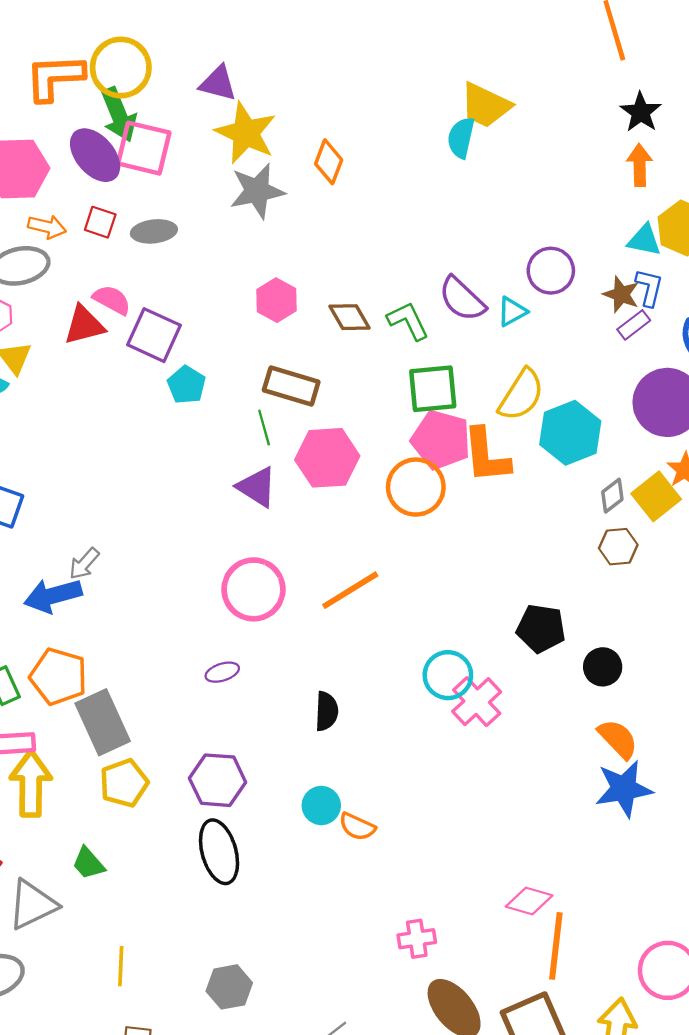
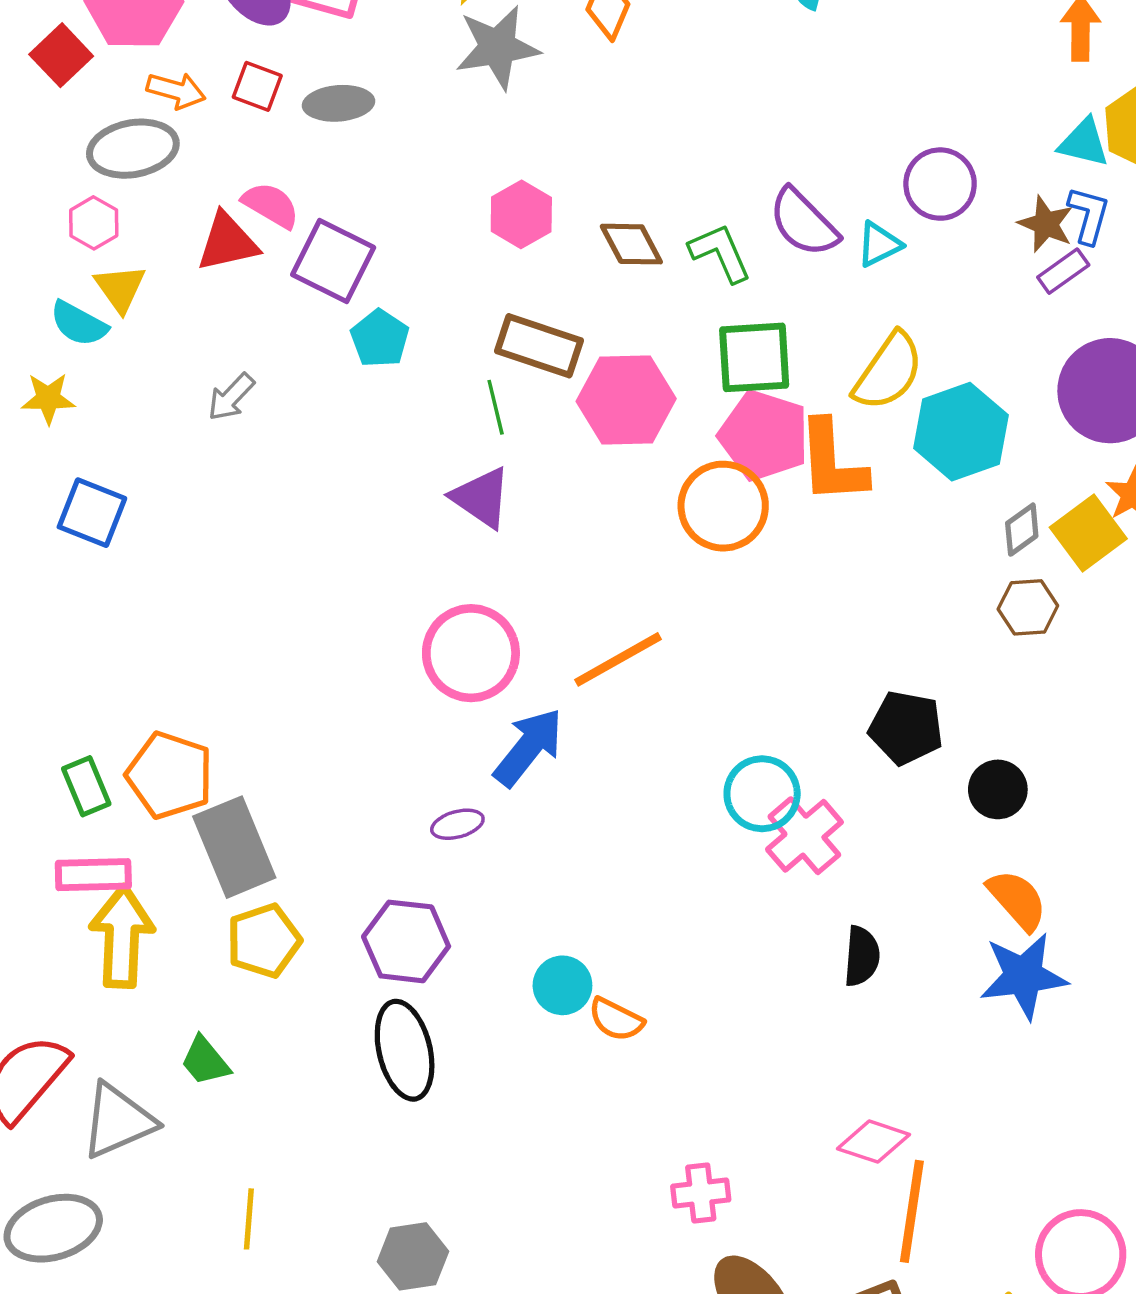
pink hexagon: (327, 458) -> (626, 400), moved
gray arrow: (84, 564) -> (231, 397), moved
blue arrow: (53, 596) -> (529, 747), moved, turned 142
purple ellipse: (222, 672) -> (457, 824), moved
black semicircle: (327, 711) -> (862, 956), moved

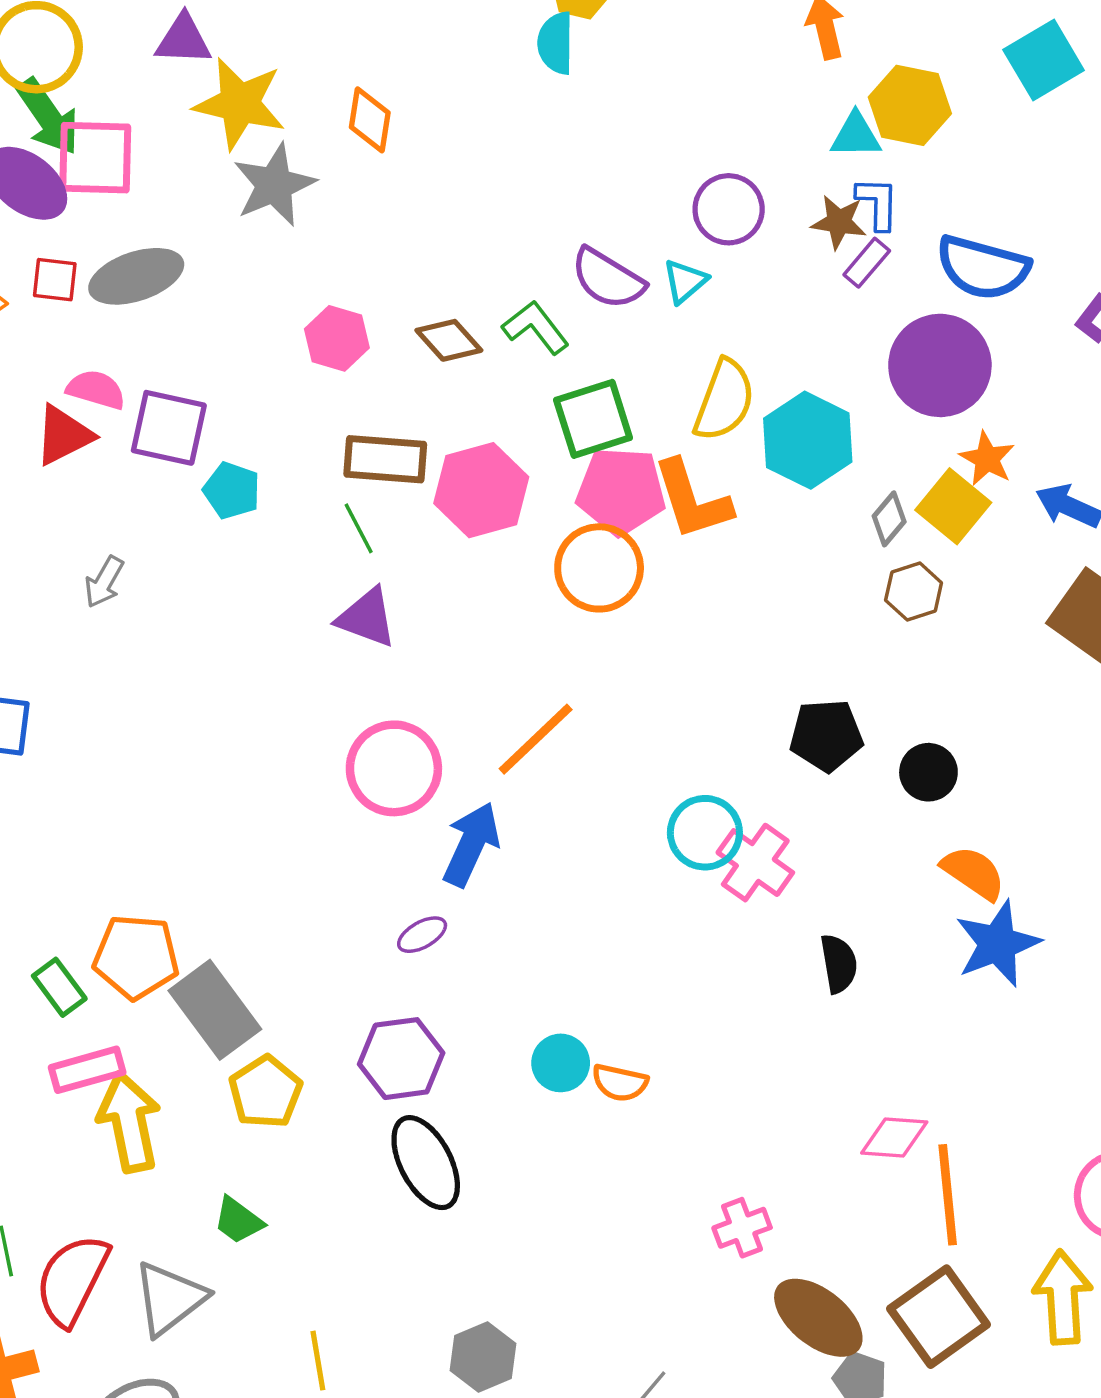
gray ellipse: (339, 103) -> (136, 276), size x1.4

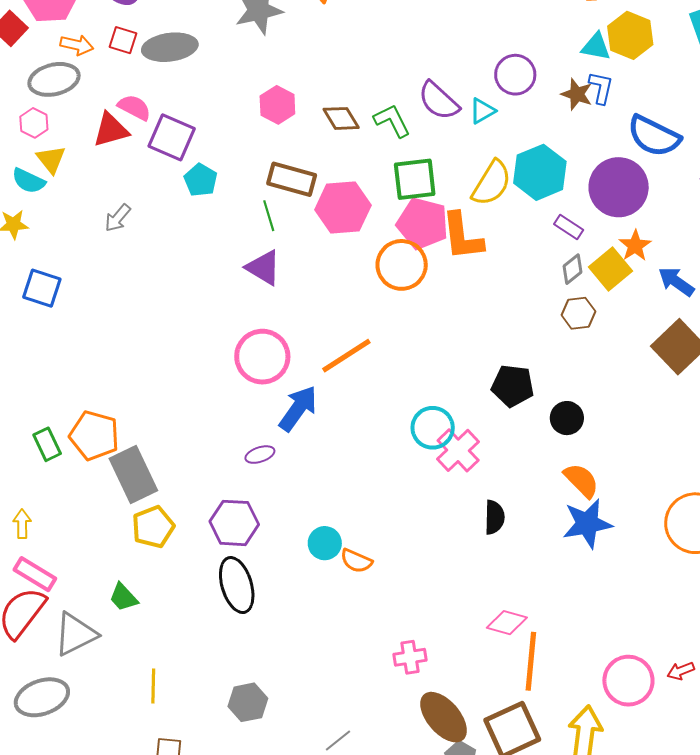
purple rectangle: (867, 263) -> (569, 227), moved, turned 72
cyan hexagon: (808, 440) -> (540, 172), moved
pink rectangle: (87, 1070) -> (35, 574), moved, turned 36
yellow arrow: (129, 1122) -> (22, 524), moved, size x0.5

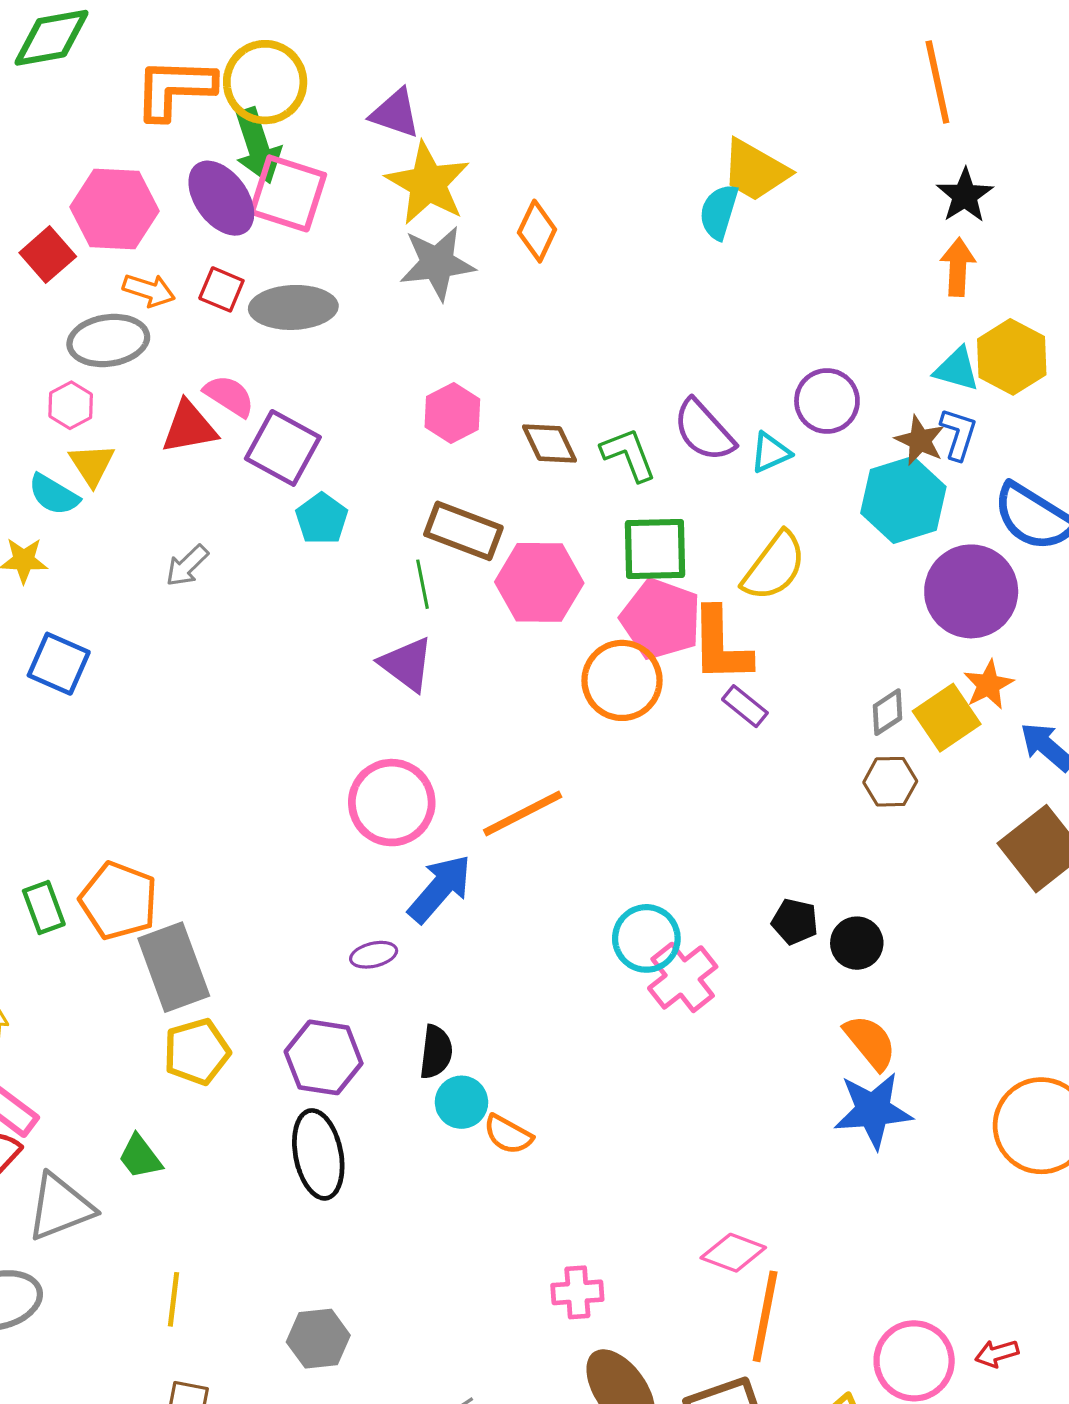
cyan hexagon: (540, 172) -> (903, 500), moved
purple rectangle: (569, 227) -> (745, 706), moved
black pentagon: (513, 386) -> (795, 922), moved, size x0.7
black semicircle: (494, 517) -> (436, 1052), moved

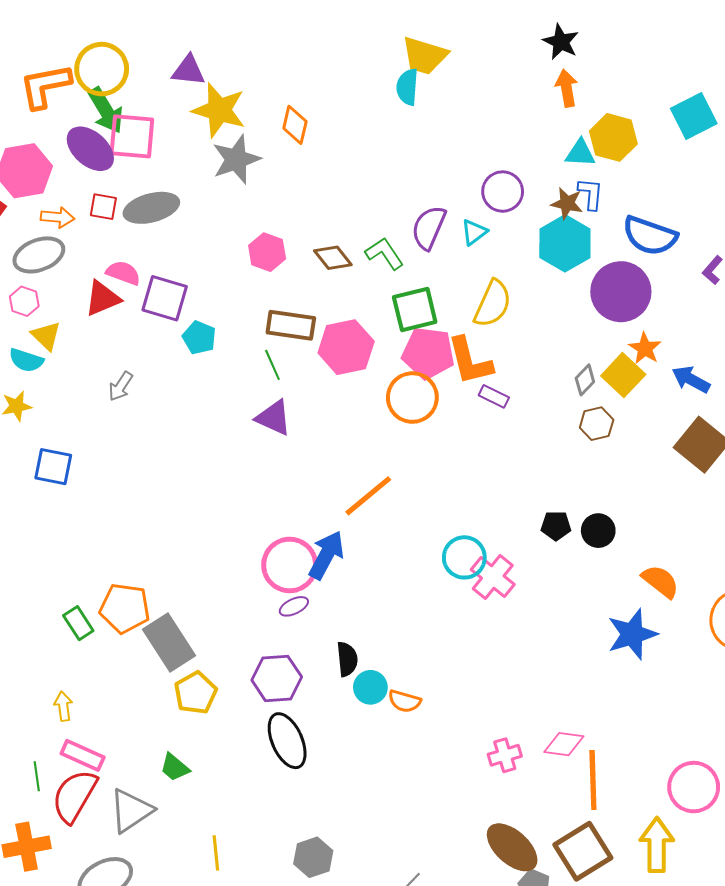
purple semicircle: (704, 430) -> (429, 228), turned 78
pink circle: (392, 803) -> (290, 565), moved
orange semicircle: (870, 1042) -> (660, 581), moved
pink cross: (577, 1292) -> (505, 755), moved

